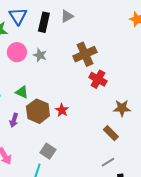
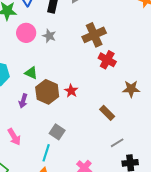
brown rectangle: (111, 133) -> (107, 113), moved

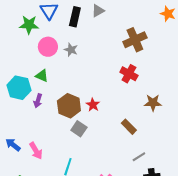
brown cross: (94, 35) -> (135, 40), moved
green triangle: (31, 73) -> (42, 76), moved
purple arrow: (23, 101) -> (38, 101), moved
gray square: (57, 132) -> (79, 129), moved

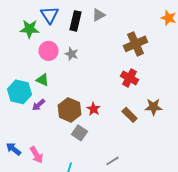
purple arrow: (38, 101) -> (39, 105), turned 32
brown rectangle: (129, 127) -> (130, 115), moved
gray line: (139, 157) -> (113, 161), moved

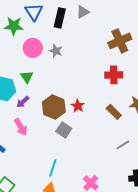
red cross: (130, 78) -> (114, 75), turned -30
green triangle: (43, 80) -> (27, 77), turned 32
pink arrow: (37, 155) -> (21, 127), moved
gray line: (113, 161) -> (123, 145), moved

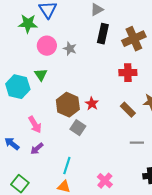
black rectangle: (60, 18) -> (103, 34), moved
purple arrow: (23, 102) -> (37, 149), moved
gray line: (123, 145) -> (137, 143), turned 32

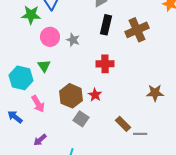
red cross: (128, 73) -> (105, 64), moved
brown rectangle: (128, 110) -> (123, 124), moved
pink arrow: (35, 125) -> (38, 104), moved
blue arrow: (12, 144) -> (15, 117), moved

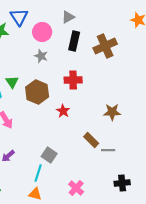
pink circle: (50, 37) -> (42, 32), moved
brown star: (155, 93) -> (112, 112), moved
brown hexagon: (71, 96) -> (37, 92), moved
gray square: (81, 119) -> (49, 155), moved

